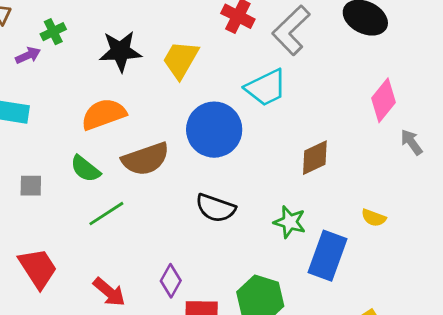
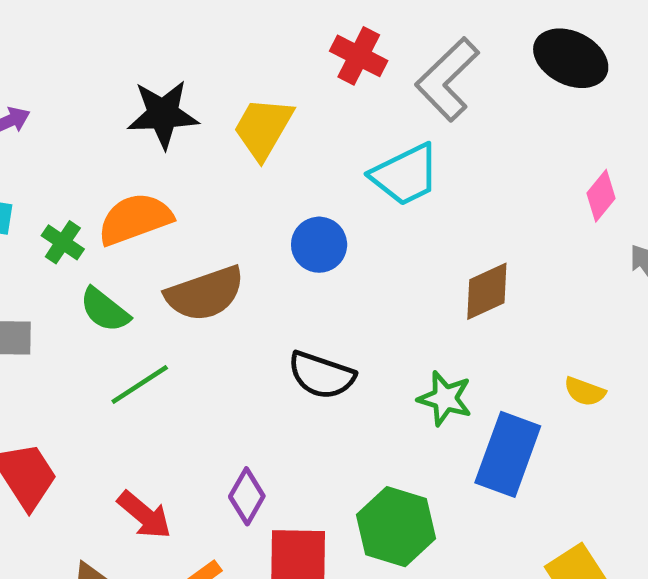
green cross: (53, 32) -> (63, 242), moved, turned -30
pink diamond: (383, 100) -> (601, 196), size x0.7
blue circle: (214, 130) -> (319, 245), size x0.6

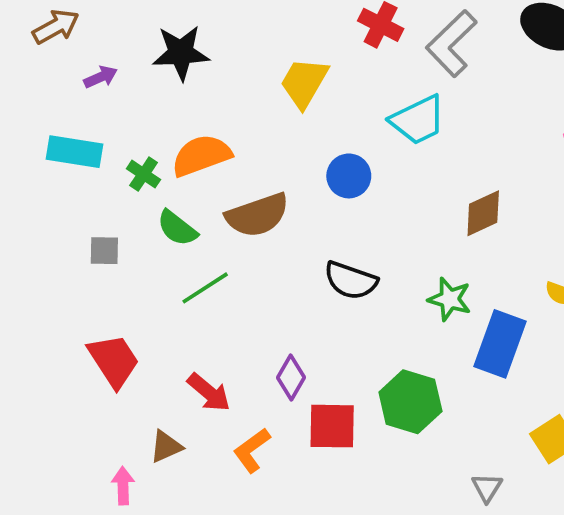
black star: (163, 114) -> (181, 53), moved

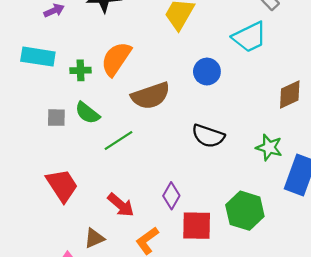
orange semicircle: (201, 155) -> (116, 59), turned -36
green cross: (144, 174) -> (80, 70), turned -36
green semicircle: (177, 228) -> (87, 113), moved

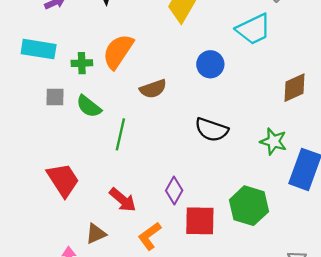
brown semicircle: (151, 96) -> (153, 89), size x0.7
gray square: (56, 118) -> (55, 97), moved
green line: (118, 141) -> (120, 134), turned -44

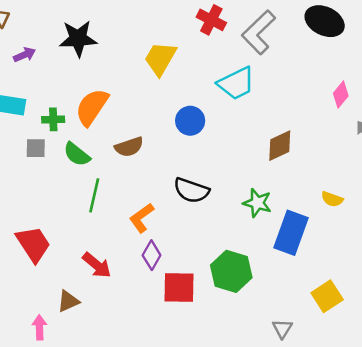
gray square: (55, 97) -> (36, 148), moved
green semicircle: (89, 106) -> (77, 154), moved
orange L-shape: (150, 236) -> (142, 218), moved

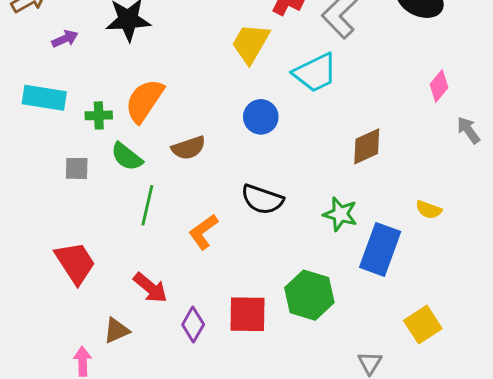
yellow trapezoid: (160, 58) -> (250, 43), moved
gray square: (36, 148) -> (77, 168), moved
purple diamond: (152, 255) -> (193, 325), moved

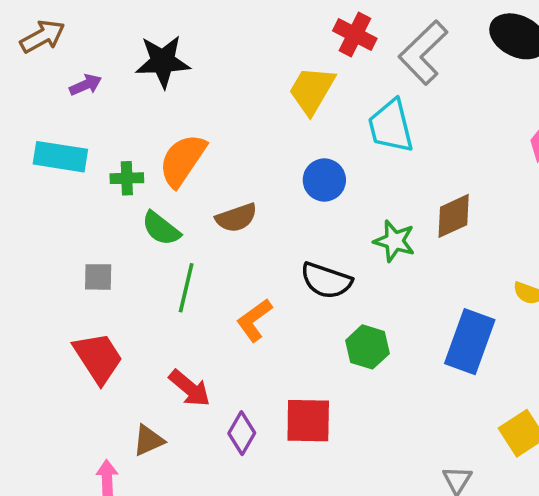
cyan trapezoid: (315, 73) -> (391, 126), turned 102
gray square: (77, 168) -> (98, 277), moved
green star: (340, 214) -> (394, 241), moved
green hexagon: (309, 295) -> (367, 347), moved, size x0.7

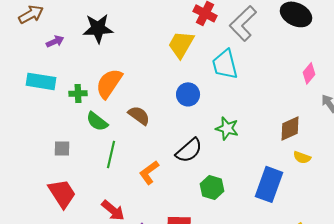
brown diamond: (454, 216) -> (290, 128), moved
brown semicircle: (236, 218) -> (139, 115), turned -125
black semicircle: (326, 281) -> (189, 150), turned -60

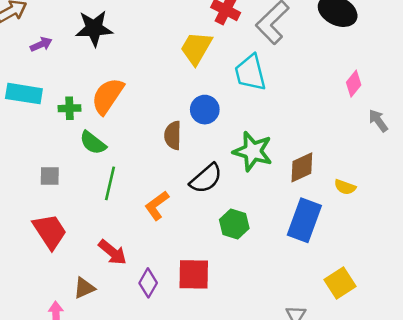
brown semicircle: (139, 115) -> (173, 135), moved, turned -125
green star: (227, 128) -> (253, 151), size x1.4
brown diamond: (290, 128) -> (302, 167), moved

